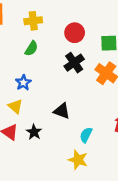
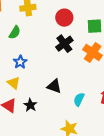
green semicircle: (31, 49) -> (15, 32), moved
cyan semicircle: (86, 135) -> (79, 99), moved

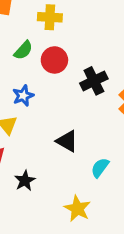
red circle: (64, 18) -> (54, 60), moved
black star: (30, 105) -> (25, 181), moved

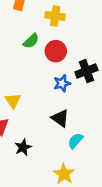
blue star: (23, 96) -> (62, 83), moved
cyan semicircle: (100, 168) -> (75, 141), moved

